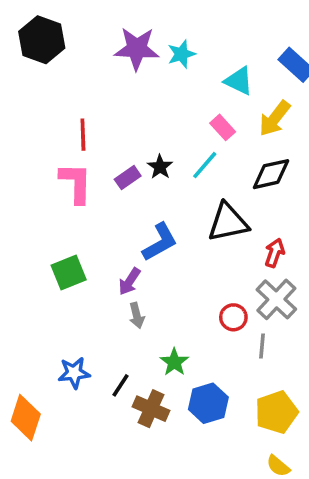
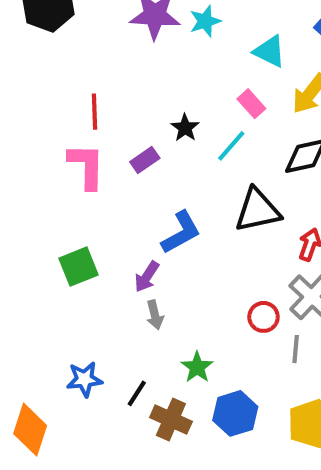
black star: (160, 167) -> (185, 128), moved

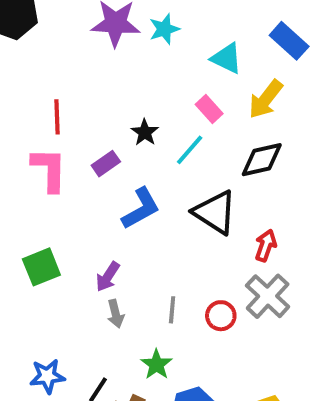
black triangle: (257, 210) -> (215, 212), turned 45
blue L-shape: (181, 232) -> (141, 208), moved
gray line: (296, 349) -> (172, 310), moved

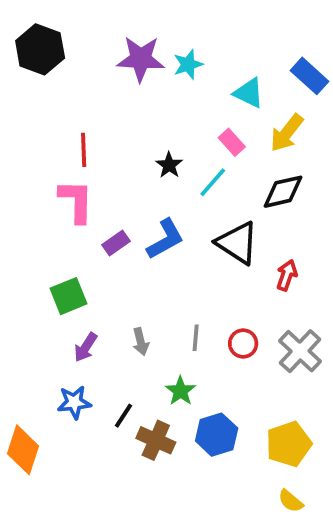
purple rectangle: (106, 164) -> (116, 243), moved
purple arrow: (108, 277) -> (86, 347), moved
gray cross: (268, 296) -> (300, 351), moved

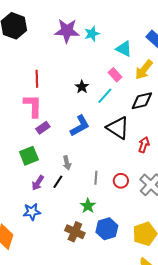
purple rectangle: (116, 243) -> (43, 128), moved
gray arrow: (141, 342) -> (67, 163), moved
black line: (124, 416) -> (58, 182), moved

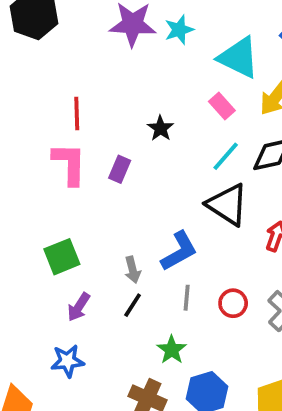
cyan triangle: (124, 49) -> (239, 58), size x1.4
cyan line: (105, 96) -> (226, 156), moved
blue L-shape: (80, 126) -> (179, 251), moved
purple rectangle: (43, 128) -> (120, 169), moved, turned -32
black line: (58, 182) -> (133, 305), moved

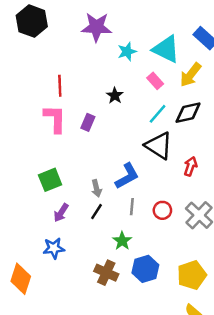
cyan star: (179, 30) -> (127, 52), moved

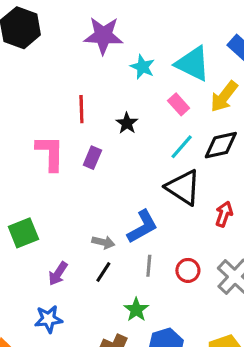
cyan star: (127, 52) -> (143, 67), turned -30
red line: (60, 86) -> (81, 109), moved
green square: (50, 180) -> (23, 233), moved
gray arrow: (96, 188) -> (103, 242), turned -63

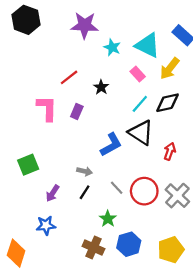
red line: (81, 109) -> (69, 77), turned 54
blue L-shape: (143, 227) -> (111, 145), moved
gray line: (149, 266) -> (117, 188), turned -48
red circle: (188, 270) -> (144, 191), size x1.6

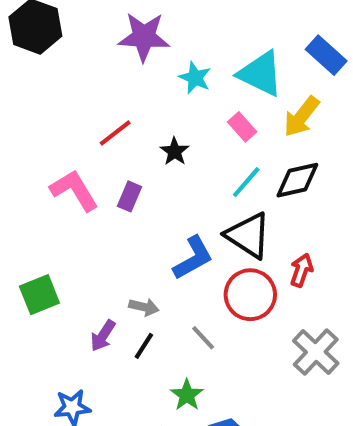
pink L-shape: (47, 108) -> (74, 190), turned -32
red circle: (144, 191) -> (250, 295), moved
purple arrow: (52, 193) -> (103, 336), moved

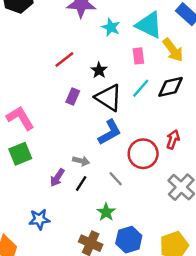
yellow arrow: (301, 117) -> (173, 50), turned -75
pink rectangle: (242, 127) -> (138, 56), turned 35
pink L-shape: (74, 190) -> (20, 118), moved
black triangle: (248, 235) -> (109, 98), moved

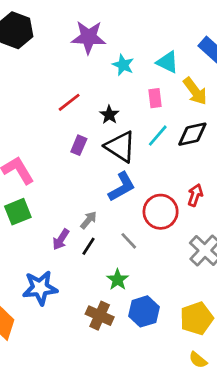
cyan triangle: (149, 25) -> (167, 62), size x0.7
gray arrow: (81, 161) -> (89, 220), turned -63
blue star: (39, 219) -> (40, 288), size x1.4

